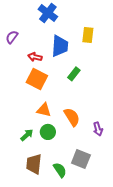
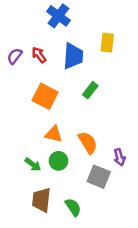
purple semicircle: (12, 37) -> (15, 56), moved
red arrow: (35, 57) -> (39, 55), moved, turned 40
green arrow: (27, 135) -> (33, 165), turned 80
gray square: (81, 159) -> (99, 177), moved

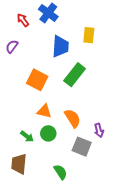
red arrow: (39, 55) -> (23, 20), moved
green rectangle: (90, 90) -> (75, 75), size x1.6
brown trapezoid: (41, 200) -> (19, 164), moved

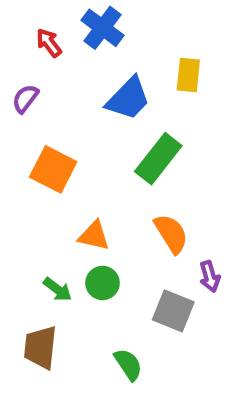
blue trapezoid: (60, 46) -> (128, 99), turned 40
orange square: (37, 80) -> (53, 169), moved
orange semicircle: (73, 118) -> (171, 234), moved

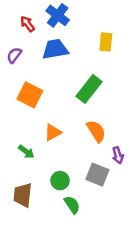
blue trapezoid: (128, 99) -> (55, 49), moved, turned -144
orange triangle: (94, 236) -> (53, 132), turned -42
green circle: (103, 283) -> (60, 181), moved
green arrow: (57, 289) -> (26, 152), moved

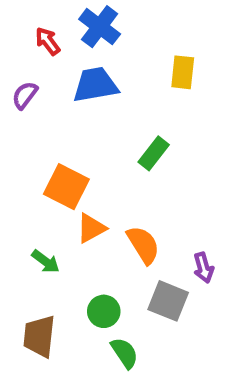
green rectangle: (89, 89) -> (154, 153), size x0.7
orange square: (30, 95) -> (66, 187), moved
orange semicircle: (96, 131) -> (143, 245), moved

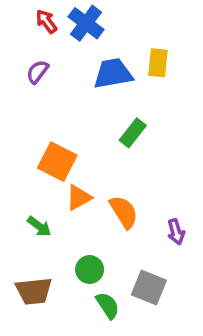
red arrow: (48, 41) -> (46, 21), moved
blue trapezoid: (95, 85) -> (113, 74), moved
purple semicircle: (25, 95) -> (37, 72), moved
gray square: (168, 301) -> (149, 287), moved
brown trapezoid: (39, 336) -> (34, 291), turned -102

